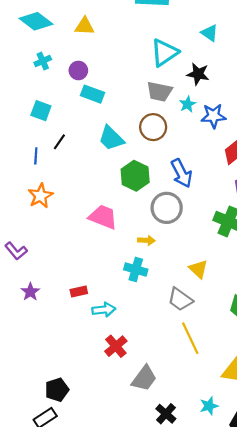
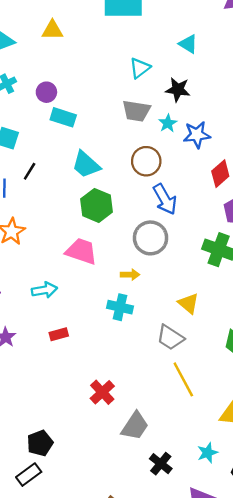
yellow triangle: (85, 26) -> (52, 30), moved
cyan triangle: (164, 53) -> (140, 68), size x0.7
brown circle: (153, 127) -> (146, 161), moved
green hexagon: (135, 176) -> (97, 205), moved
cyan arrow: (104, 310) -> (44, 290), moved

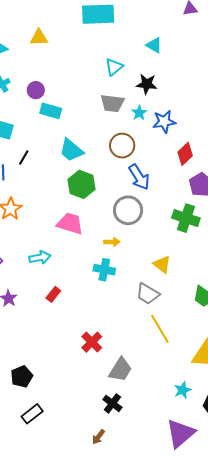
red rectangle: (59, 334) -> (53, 294), turned -35
black pentagon: (40, 443) -> (22, 377), moved
black cross: (161, 464) -> (112, 403), moved

